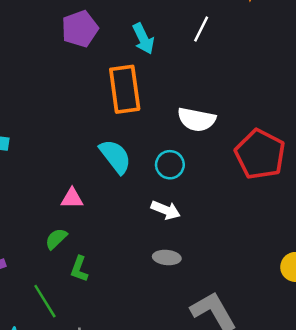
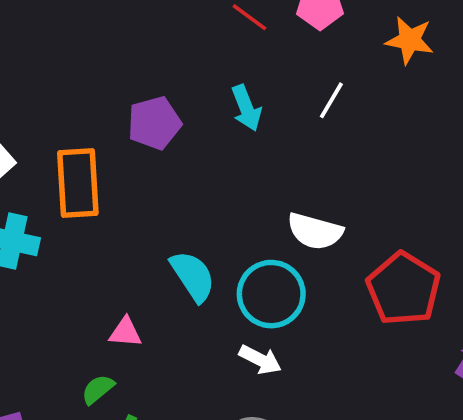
purple pentagon: (80, 29) -> (154, 123), moved
orange rectangle: (125, 89) -> (78, 183), moved
cyan circle: (170, 165) -> (271, 294), size x1.6

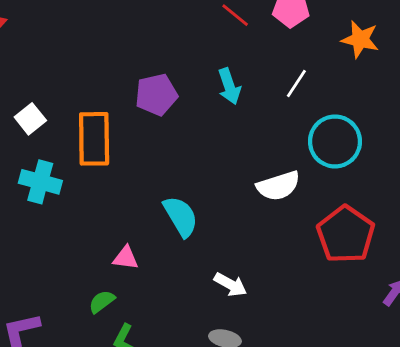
white semicircle: (315, 231) -> (278, 186), turned -36
cyan circle: (271, 294) -> (335, 141), moved

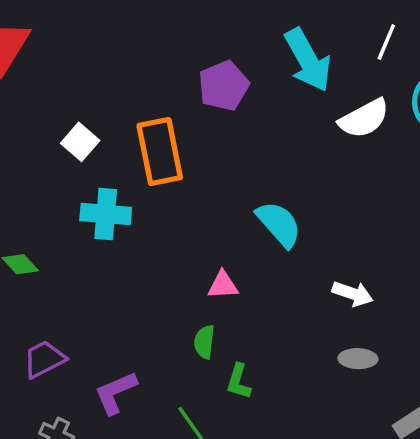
cyan arrow: (229, 86) -> (308, 60), size x1.5
white semicircle: (278, 186) -> (364, 118), moved
green semicircle: (102, 302) -> (204, 342), turned -36

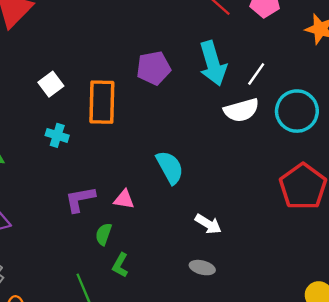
white line: (386, 42) -> (256, 74), moved
cyan cross: (106, 214) -> (57, 135), size x0.7
purple L-shape: (116, 393) -> (80, 199), moved

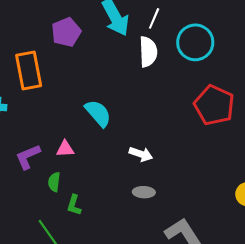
white semicircle: (241, 110) -> (148, 52), turned -64

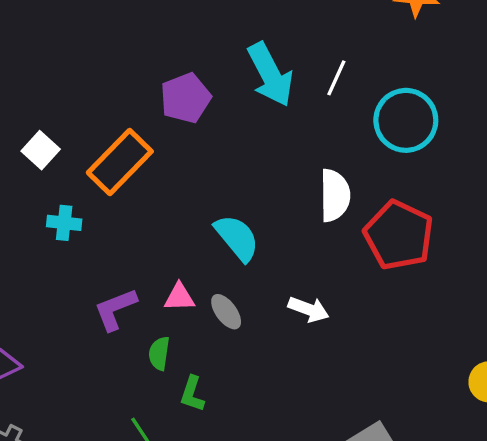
white semicircle: (148, 52) -> (335, 195), moved
orange rectangle: (29, 71) -> (120, 162), turned 54
red pentagon: (214, 105) -> (399, 235), moved
gray ellipse: (144, 192) -> (226, 312), moved, turned 50

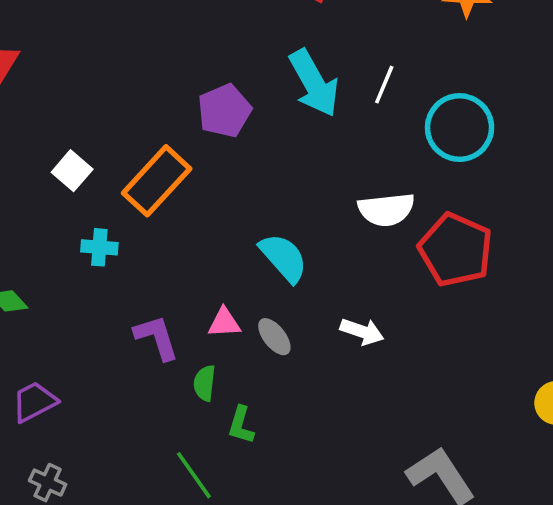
white semicircle: (335, 195) -> (386, 210), turned 86
purple L-shape: (115, 309) -> (157, 338), turned 96

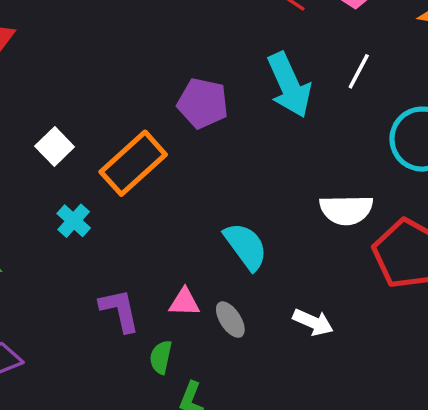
white line: (384, 85) -> (359, 71), moved
purple pentagon: (224, 111) -> (203, 103), turned 30
cyan cross: (99, 247) -> (74, 221), turned 32

